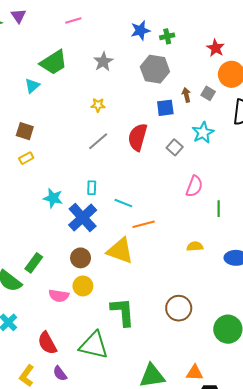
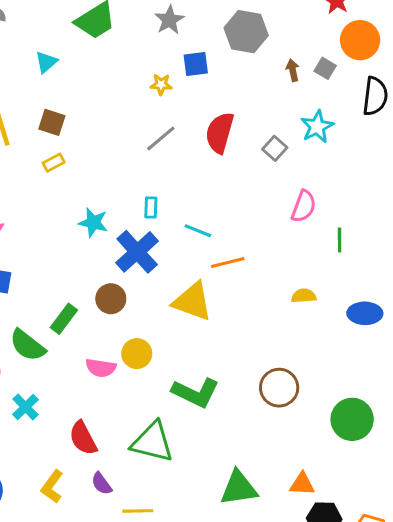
cyan triangle: (32, 86) -> (46, 62), moved
blue square: (165, 108) -> (196, 64), moved
brown circle: (81, 258) -> (111, 299), moved
green L-shape: (123, 312) -> (196, 393), turned 120

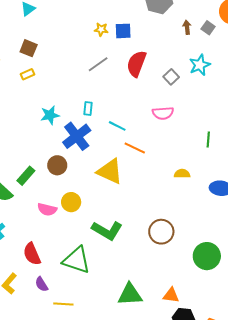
blue square: (196, 64) -> (123, 31), moved
pink semicircle: (304, 206) -> (163, 113), moved, turned 60
cyan star: (93, 223) -> (50, 115), turned -30
orange line: (228, 262) -> (135, 148), turned 35

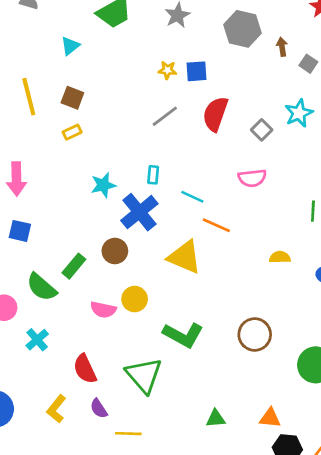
brown arrow: (187, 27) -> (282, 47), moved
green triangle: (76, 260) -> (144, 375), turned 32
green triangle: (130, 294) -> (216, 419), size x0.6

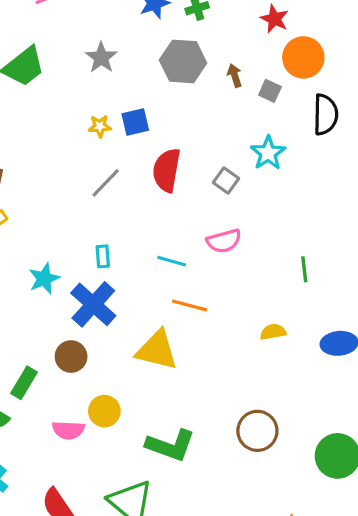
cyan line: (192, 197) -> (172, 261), moved

